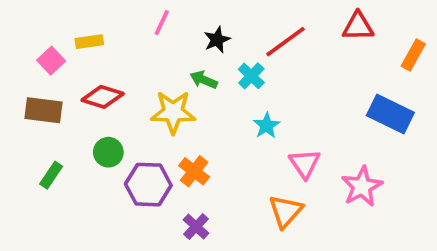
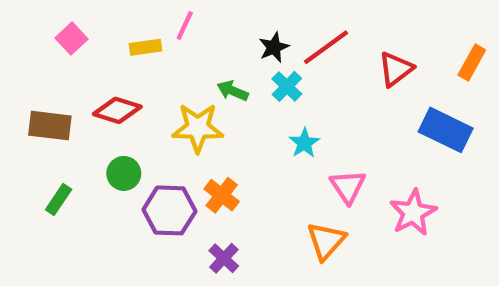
red triangle: (358, 26) -> (396, 69), moved, turned -36
black star: (217, 40) -> (274, 47), moved
yellow rectangle: (89, 42) -> (146, 47), moved
pink square: (51, 61) -> (72, 39), moved

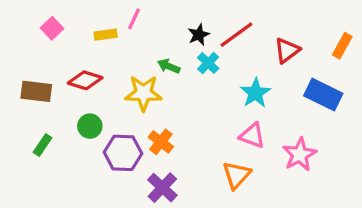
cyan star: (304, 143) -> (255, 93), moved, size x1.4
pink triangle: (348, 186) -> (252, 136), turned -36
purple cross: (224, 258) -> (162, 188), size x1.4

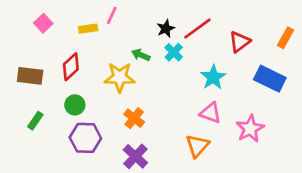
red diamond: (85, 80) -> (71, 67), turned -60
purple hexagon: (123, 153) -> (85, 138), moved

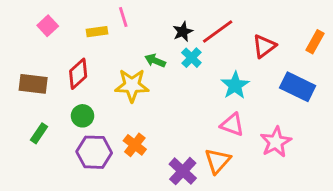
pink line: (112, 15) -> (123, 17), turned -42
orange cross: (134, 118) -> (135, 145), moved
purple cross: (135, 156) -> (183, 171), moved

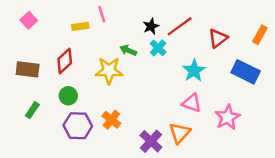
pink square: (48, 26) -> (29, 20), moved

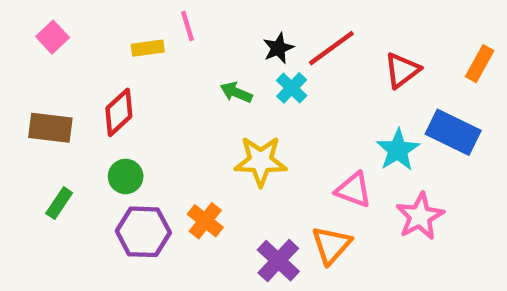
yellow star: (109, 71) -> (261, 161), moved
cyan star: (194, 71) -> (398, 150), moved

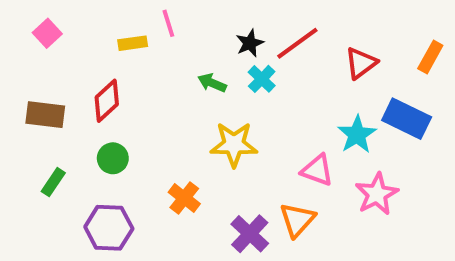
purple hexagon: (143, 232) -> (109, 228), moved

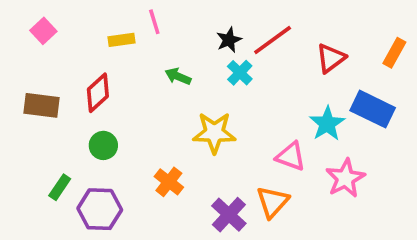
green arrow: (212, 83) -> (178, 76), moved
green rectangle: (53, 182) -> (60, 187), moved

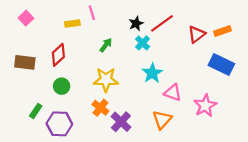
orange rectangle: (394, 53) -> (223, 31), moved, turned 42
green arrow: (178, 76) -> (106, 45), turned 104
cyan star: (327, 124) -> (152, 73), moved
yellow star: (214, 133) -> (106, 80), moved
purple cross: (229, 215) -> (121, 122), moved

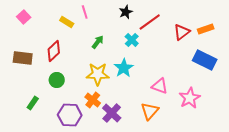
yellow rectangle: (72, 23) -> (67, 22), turned 40
black star: (136, 23) -> (126, 12), moved
cyan star: (152, 73) -> (124, 68), moved
purple hexagon: (59, 124) -> (70, 115), moved

